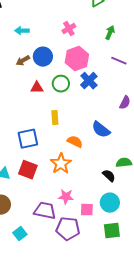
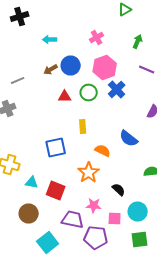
red square: (28, 170) -> (56, 190), moved
black semicircle: (109, 176) -> (119, 190), moved
cyan square: (20, 234) -> (48, 242), size x1.5

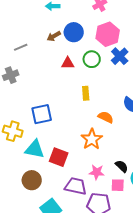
blue square: (56, 148) -> (42, 114), moved
cyan triangle: (32, 182) -> (35, 149), size x1.5
black semicircle: (119, 190) -> (122, 166), moved

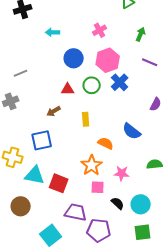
brown arrow: (54, 36) -> (54, 111), moved
black semicircle: (122, 166) -> (118, 203), moved
pink star: (97, 172) -> (122, 173), moved
brown circle: (32, 180) -> (21, 206), moved
pink square: (118, 185) -> (98, 187), moved

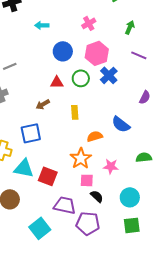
orange semicircle: (106, 143) -> (95, 136), turned -42
black semicircle: (118, 203) -> (97, 196), moved

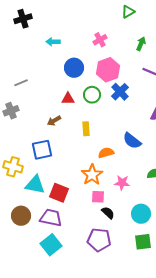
purple trapezoid: (65, 205) -> (51, 218), moved

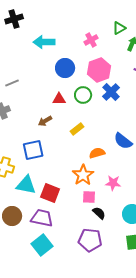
green triangle: (128, 12) -> (119, 28), moved
cyan arrow: (53, 42) -> (44, 42), size x1.5
yellow rectangle: (86, 129) -> (77, 129), turned 56

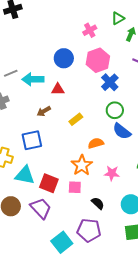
cyan arrow: (44, 42) -> (33, 79), moved
green circle: (83, 95) -> (115, 110), moved
pink square: (89, 197) -> (75, 187), moved
purple trapezoid: (42, 218) -> (41, 208), turned 35
cyan square: (42, 245) -> (62, 242), moved

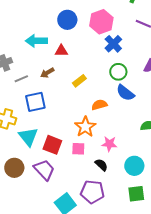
gray line: (11, 73) -> (21, 79), moved
pink star: (112, 173) -> (109, 144), moved
cyan triangle: (25, 175) -> (28, 137), turned 40

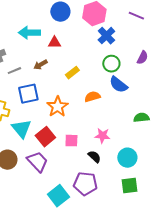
orange star: (85, 127) -> (57, 107), moved
red square: (52, 145) -> (45, 137), turned 30

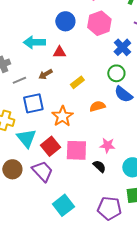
blue cross: (106, 36) -> (122, 47), moved
pink square: (71, 141) -> (76, 150), size x1.6
purple pentagon: (85, 184) -> (109, 208), moved

